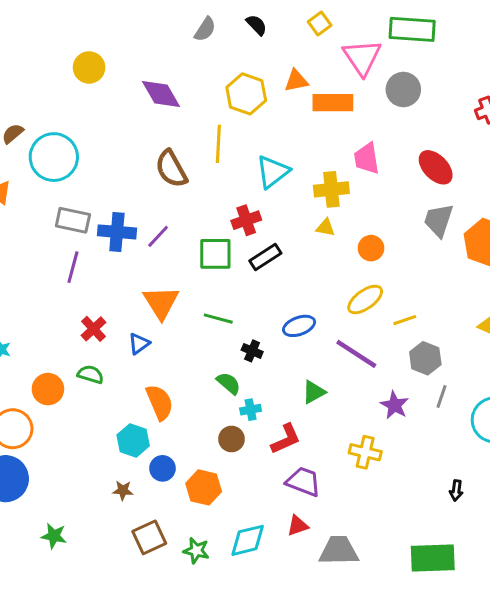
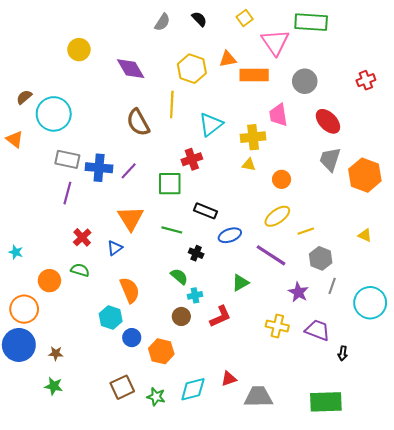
gray circle: (403, 90) -> (305, 81), moved
black rectangle: (265, 257) -> (206, 211), moved, turned 55
purple trapezoid: (303, 482) -> (317, 330), moved
brown star: (123, 490) -> (56, 353), moved

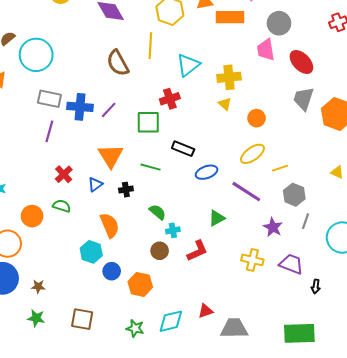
pink trapezoid: (278, 115) -> (266, 50), moved
yellow triangle: (249, 165) -> (225, 104), turned 32
black cross: (196, 253) -> (126, 190), moved, turned -32
brown square: (122, 387) -> (82, 319), moved, turned 35

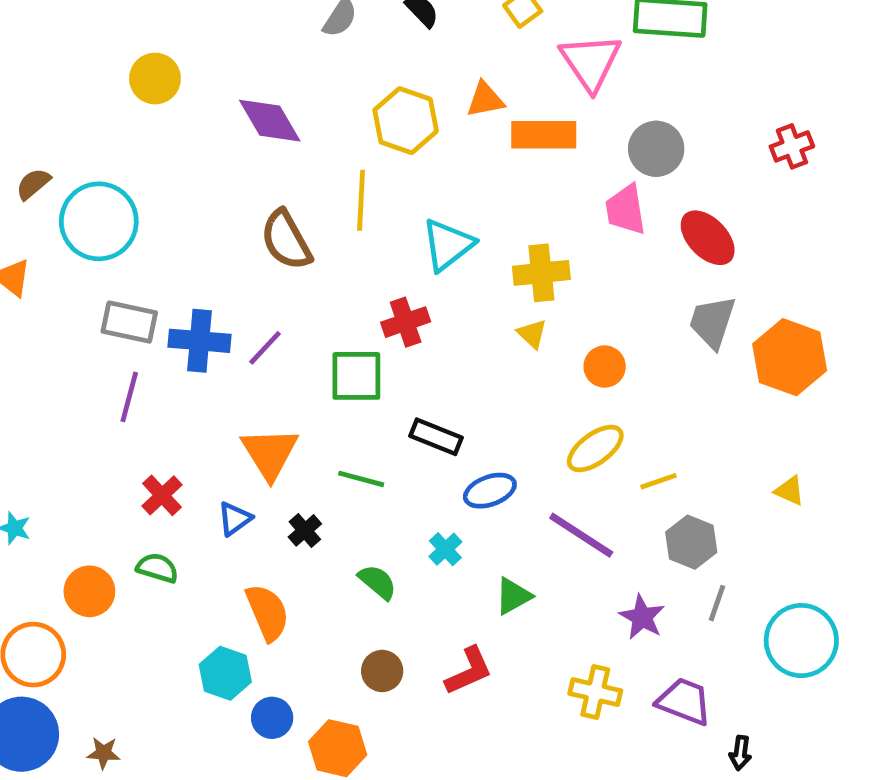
black cross: (126, 190) -> (305, 530), turned -32
cyan cross: (173, 230) -> (445, 549), moved, turned -32

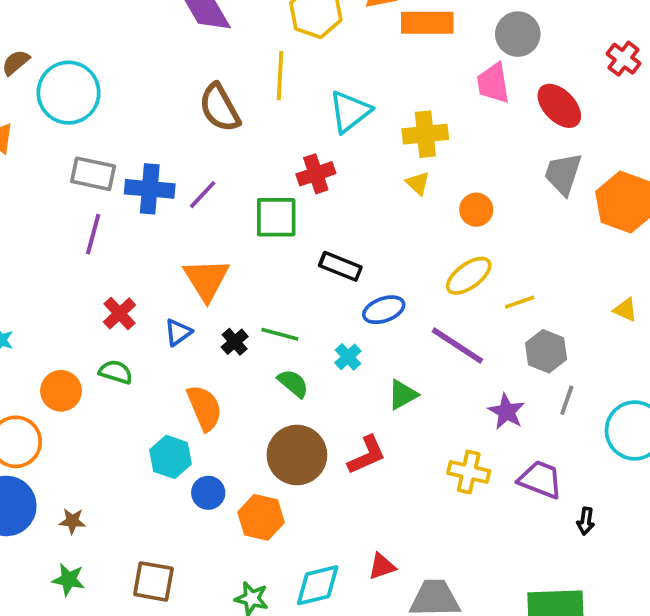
red cross: (792, 146) -> (623, 59), moved, turned -32
green line: (361, 479) -> (280, 334), moved
brown circle: (382, 671) -> (297, 455), size x1.8

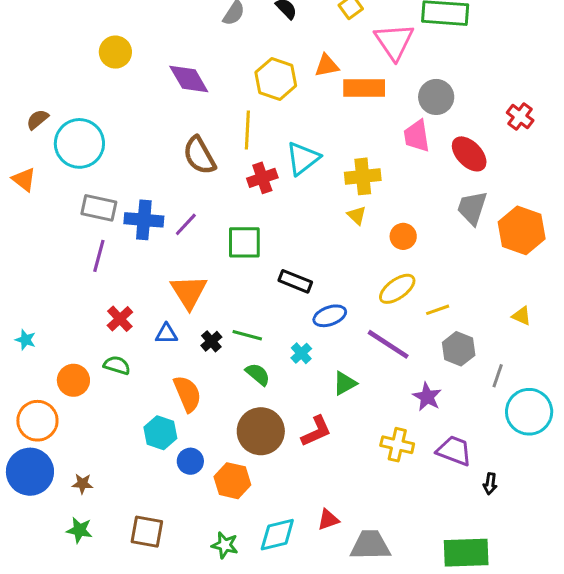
red cross: (316, 174) -> (262, 178), moved
blue triangle: (178, 332) -> (166, 334), turned 35
gray line: (567, 400) -> (498, 376), moved

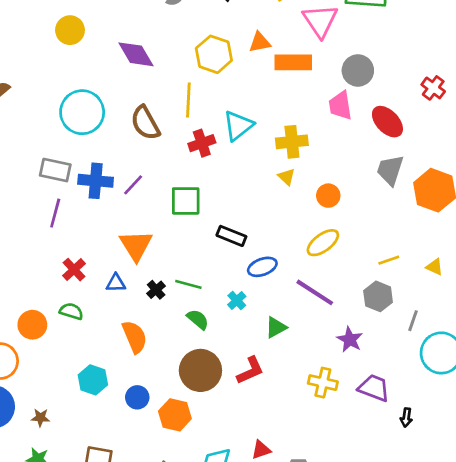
cyan circle: (79, 143) -> (82, 112), moved
yellow line: (438, 310) -> (389, 260), moved
cyan hexagon: (160, 433) -> (93, 380), moved

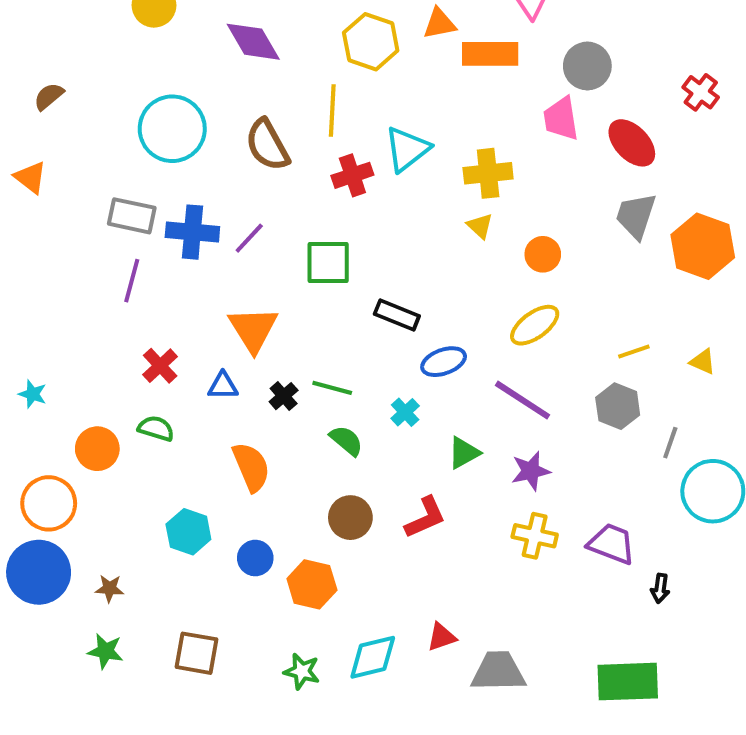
purple star: (350, 340) -> (531, 471), moved, turned 30
brown circle: (200, 370) -> (350, 518), size x0.7

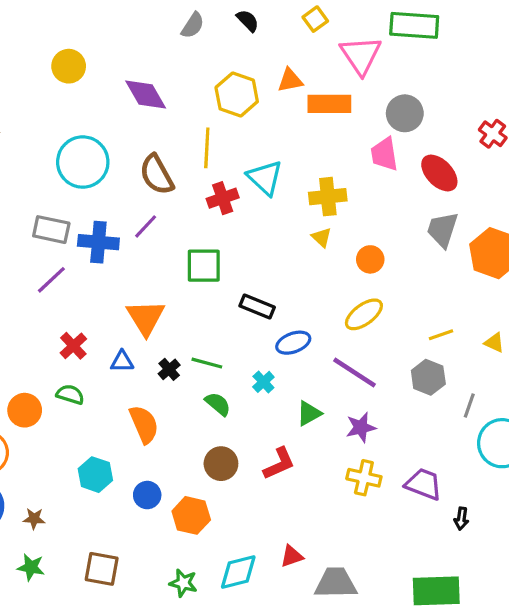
cyan triangle: (407, 149) -> (265, 178), turned -39
purple line: (249, 238) -> (146, 226), moved
purple line: (132, 281) -> (51, 280), turned 32

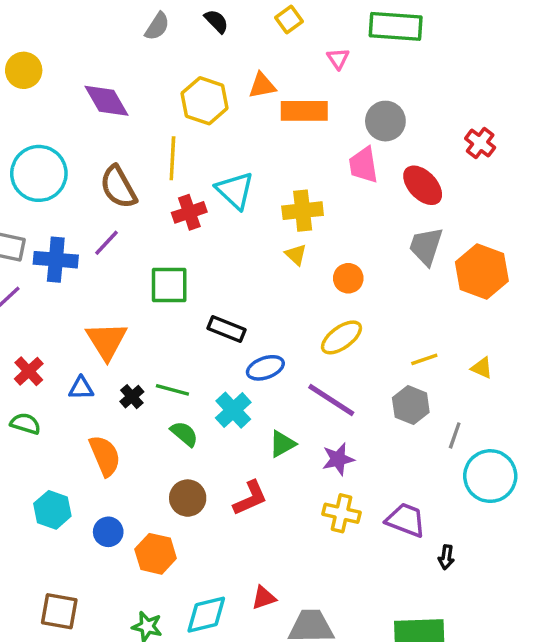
pink triangle: (361, 55) -> (338, 58), size x0.5
cyan cross: (263, 382) -> (233, 410), size x1.5

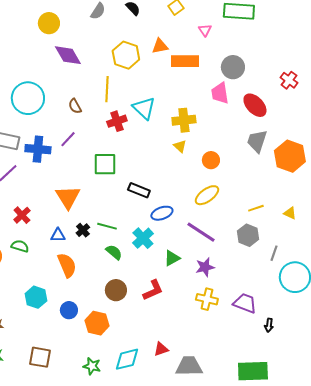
yellow circle: (24, 70) -> (49, 23), moved
brown semicircle: (118, 187) -> (75, 106), size x0.6
blue triangle: (81, 388) -> (58, 235), moved

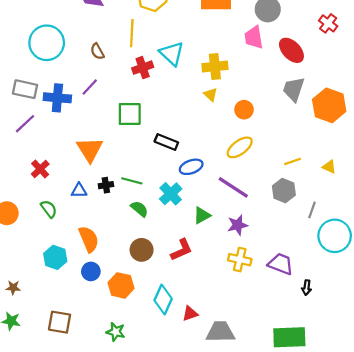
black cross: (83, 230) -> (106, 185), turned 32
green semicircle: (20, 246) -> (49, 209), moved, turned 36
orange semicircle: (67, 265) -> (89, 239), moved
cyan diamond: (127, 359) -> (163, 299), moved, turned -52

